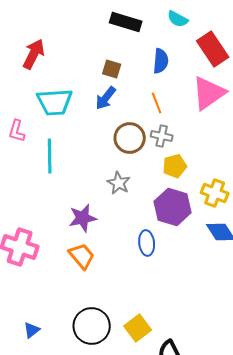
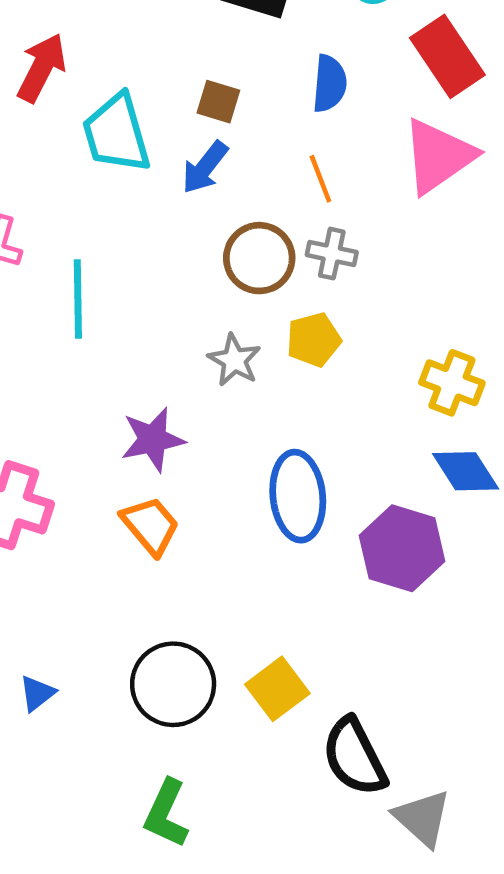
cyan trapezoid: (55, 102) -> (116, 133), moved, turned 78
yellow pentagon: (175, 166) -> (314, 340), moved
purple hexagon: (173, 207) -> (402, 548), moved
blue ellipse: (147, 243) -> (298, 496), size x1.5

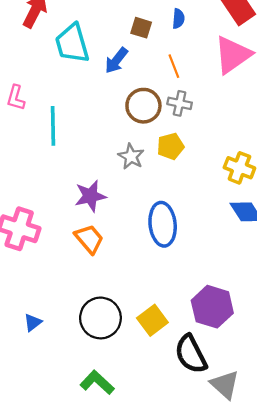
blue semicircle: (330, 84) -> (178, 19), size x0.7
brown square: (218, 102) -> (141, 28), moved
purple hexagon: (402, 548) -> (212, 307), moved
green L-shape: (166, 814) -> (97, 382), turned 108

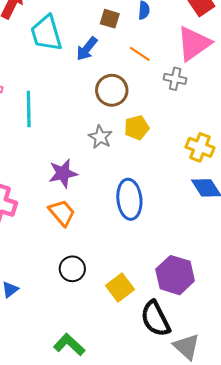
orange line: (174, 66) -> (140, 54), turned -35
gray cross: (180, 103) -> (175, 79), moved
black circle: (100, 318) -> (72, 269), moved, size x0.7

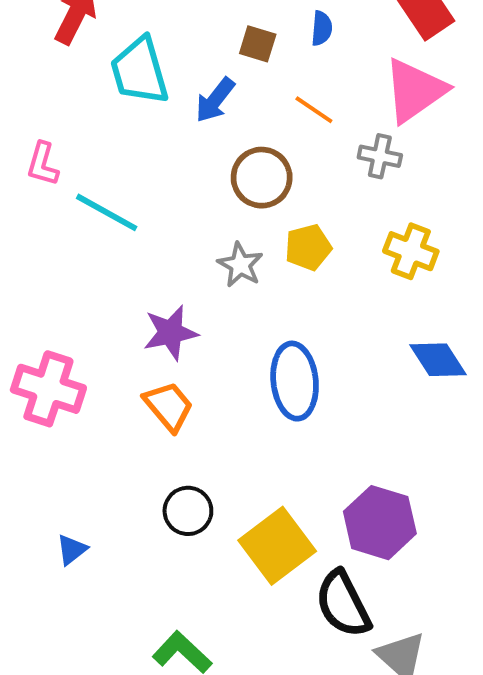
cyan line: (29, 109) -> (107, 212), turned -60
yellow cross: (200, 147) -> (411, 251), moved
yellow square: (120, 288) -> (277, 546), size x1.4

